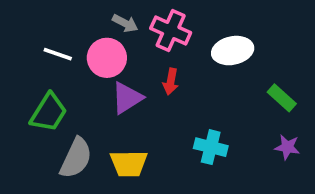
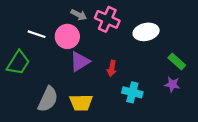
red arrow: (171, 81) -> (112, 68), moved
green trapezoid: (49, 112) -> (18, 63), moved
purple star: (287, 147) -> (172, 84), moved

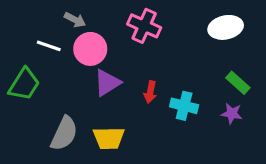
gray arrow: (79, 15) -> (75, 20), moved
white ellipse: (146, 32) -> (226, 27), moved
cyan cross: (132, 92) -> (184, 106), moved

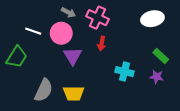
gray arrow: (75, 20) -> (68, 12), moved
purple triangle: (107, 83) -> (73, 56), turned -30
red arrow: (150, 92) -> (102, 44), moved

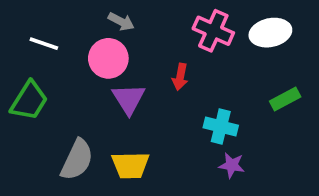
pink cross: (97, 18) -> (213, 31), moved
white line: (33, 31) -> (44, 44), moved
green rectangle: (161, 56) -> (285, 99), turned -70
purple star: (157, 77) -> (232, 165), moved

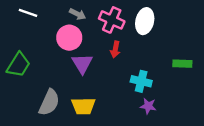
pink cross: (213, 31) -> (112, 20), moved
white ellipse: (270, 33) -> (145, 21), moved, turned -65
white line: (44, 44) -> (28, 13), moved
green rectangle: (285, 99) -> (182, 64), turned 30

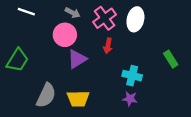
pink cross: (112, 20) -> (105, 18), turned 30
purple triangle: (82, 64) -> (77, 59), turned 30
green rectangle: (182, 64) -> (171, 59), turned 56
purple star: (148, 106) -> (130, 99), moved

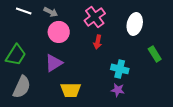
gray arrow: (73, 13) -> (51, 12), moved
white ellipse: (135, 19) -> (135, 24), moved
purple triangle: (77, 59) -> (54, 63), moved
gray semicircle: (46, 95) -> (22, 87), moved

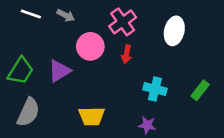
pink circle: (59, 32) -> (90, 46), moved
green rectangle: (155, 54) -> (200, 90), moved, turned 70
purple triangle: (54, 63) -> (59, 71), moved
purple star: (118, 90) -> (147, 125), moved

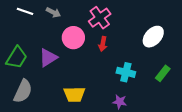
white ellipse: (174, 31) -> (153, 37), moved, turned 30

